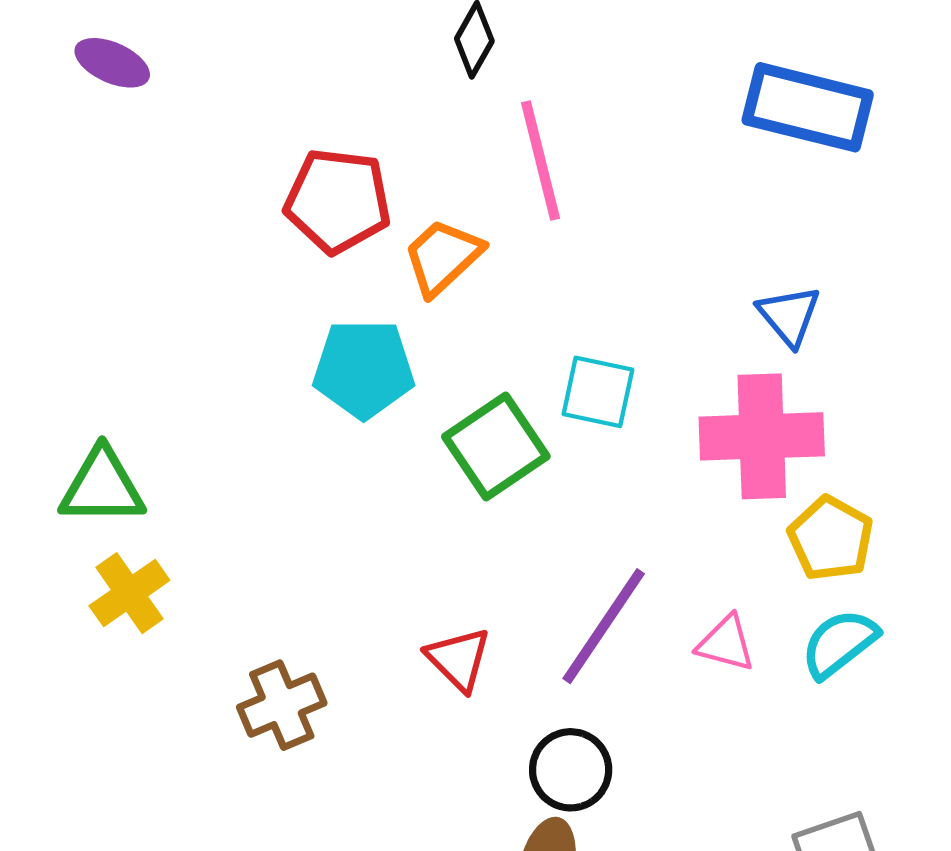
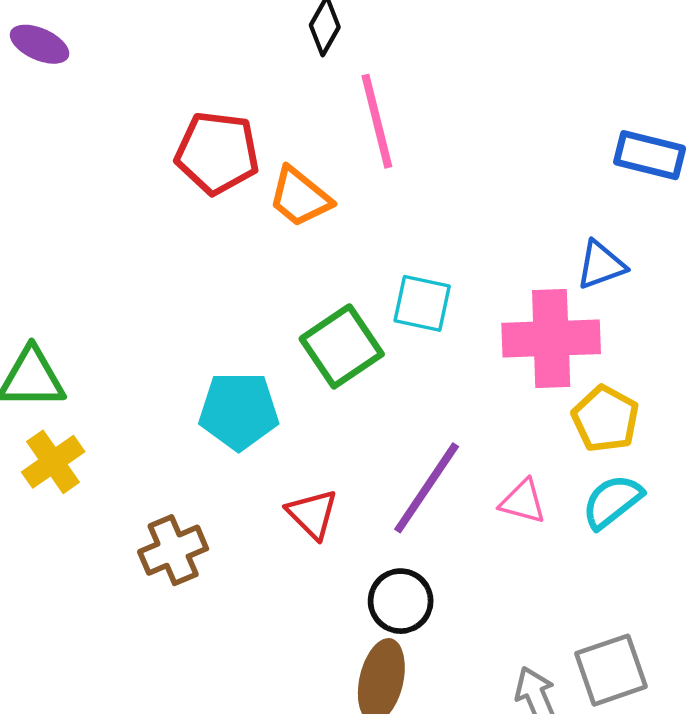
blue rectangle: (808, 107) -> (650, 155), moved, size x0.7
orange trapezoid: (443, 257) -> (300, 197), turned -98
blue triangle: (789, 316) -> (601, 265), moved, turned 50
cyan pentagon: (364, 369) -> (239, 411), moved

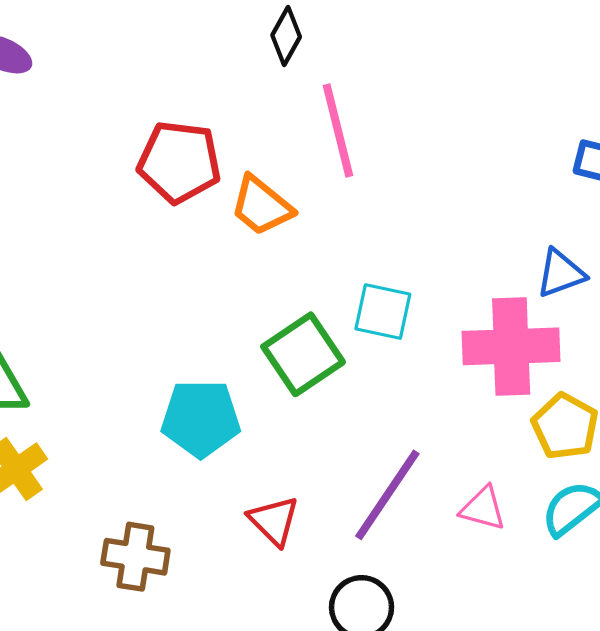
brown cross: (173, 550) -> (135, 557), turned 32

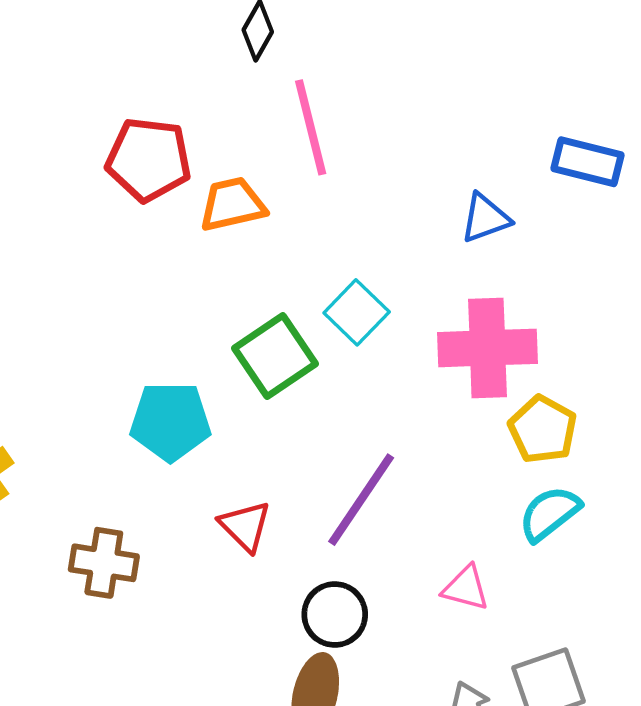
orange trapezoid: (261, 206) -> (232, 204), turned 128
blue triangle: (561, 273) -> (485, 218), moved
cyan square: (383, 312) -> (357, 312), turned 32
pink triangle: (483, 508) -> (466, 588), moved

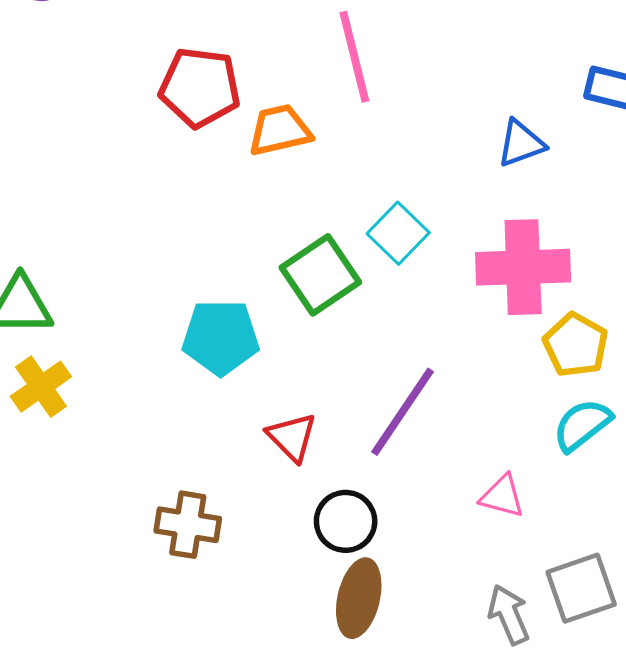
brown cross: (104, 563) -> (188, 525), moved
black circle: (335, 614) -> (346, 521), moved

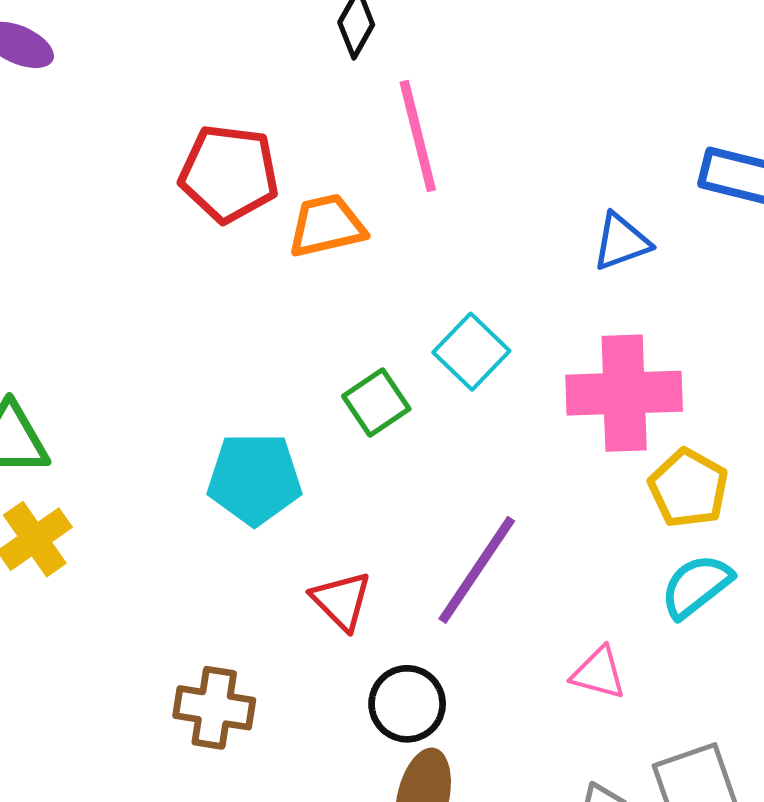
green square: (320, 275) -> (376, 402), size x0.7

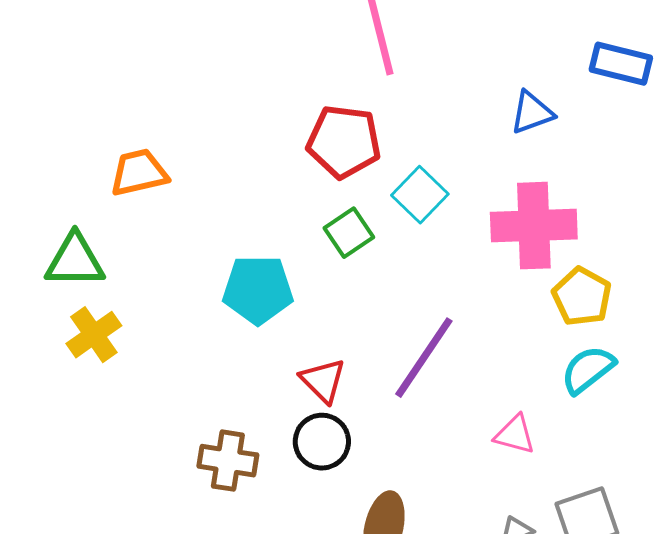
red pentagon: (229, 173) -> (344, 142), moved
orange trapezoid: (327, 226) -> (139, 173), moved
black circle: (407, 704) -> (322, 442), moved

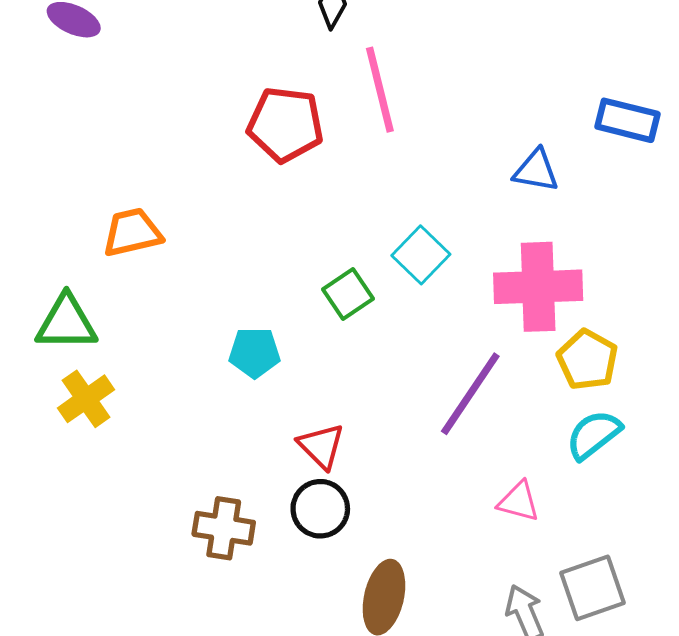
blue triangle: (532, 113) -> (536, 171), turned 30
red pentagon: (344, 142) -> (285, 124), moved
cyan pentagon: (258, 290) -> (255, 353), size x0.7
purple line: (424, 358) -> (470, 394), moved

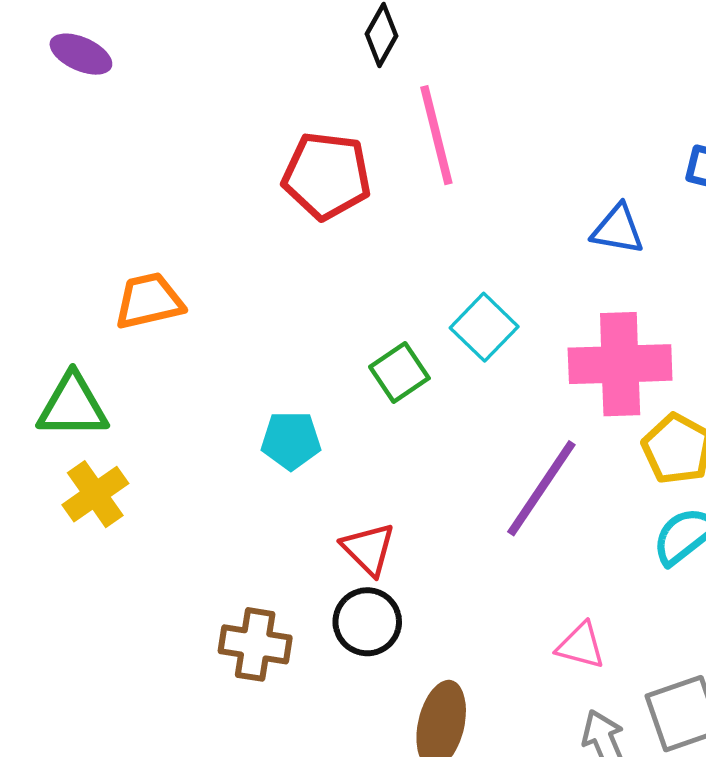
pink triangle: (519, 502) -> (581, 646), moved

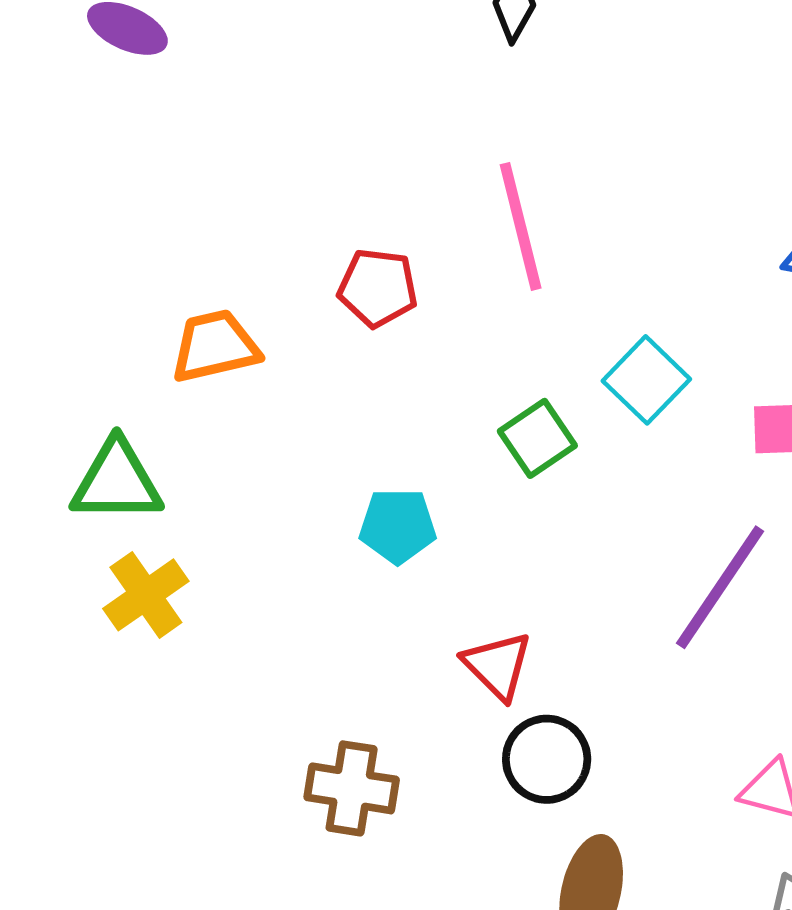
pink line: (436, 135) -> (521, 226), moved
red pentagon: (327, 176) -> (378, 288), moved, size x0.7
black circle: (367, 622) -> (547, 759), moved

